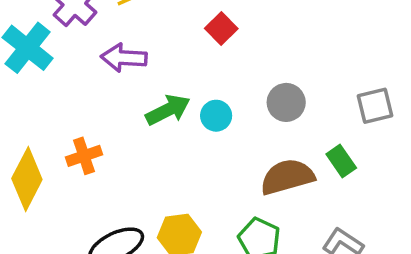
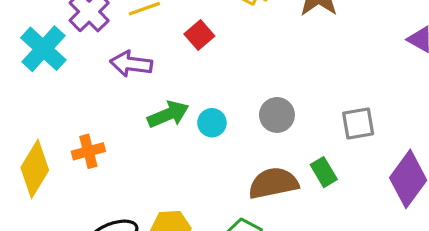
red square: (221, 29) -> (199, 35), moved

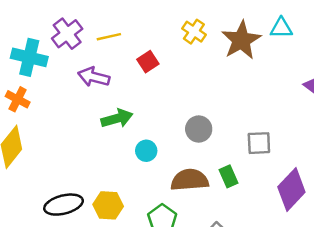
cyan cross: (43, 49) -> (29, 57), turned -36
cyan circle: (212, 123) -> (146, 151), moved
orange cross: (88, 151) -> (18, 99), moved, turned 35

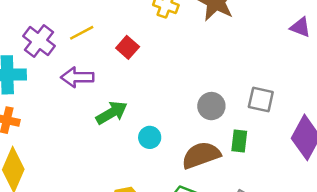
gray circle: (199, 129) -> (211, 106), moved
gray square: (259, 143) -> (261, 100), turned 30
green rectangle: (229, 176) -> (239, 141), turned 45

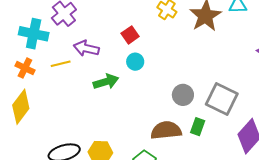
yellow line: (82, 33) -> (61, 64), moved
gray square: (261, 100) -> (222, 99), size x1.5
cyan circle: (150, 137) -> (135, 62), moved

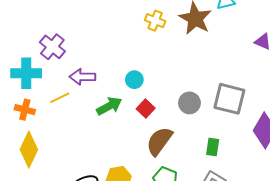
red square: (130, 35) -> (146, 108), moved
green rectangle: (198, 127) -> (213, 147), moved
brown semicircle: (166, 130) -> (159, 141), moved, turned -36

